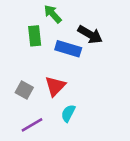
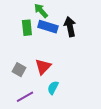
black arrow: (90, 35) -> (70, 27), turned -132
blue rectangle: (68, 49) -> (48, 27), moved

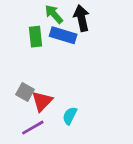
black arrow: (70, 27) -> (82, 18), moved
red triangle: (43, 67) -> (42, 101), moved

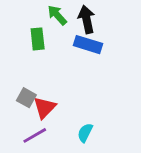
blue rectangle: (63, 35) -> (88, 45), moved
cyan semicircle: (70, 116) -> (85, 133), moved

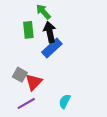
black arrow: (87, 19) -> (50, 32), moved
blue rectangle: (88, 45) -> (52, 48), moved, turned -60

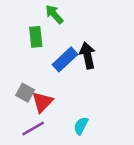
black arrow: (50, 32) -> (88, 55), moved

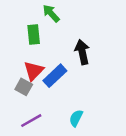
blue rectangle: (65, 59) -> (55, 76), moved
red triangle: (42, 102) -> (34, 71), moved

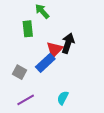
black arrow: (82, 52) -> (68, 43), turned 30
red triangle: (34, 71) -> (55, 49), moved

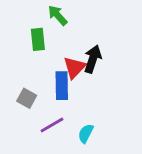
blue rectangle: (45, 63) -> (62, 86), turned -48
purple line: (26, 100) -> (52, 125), moved

